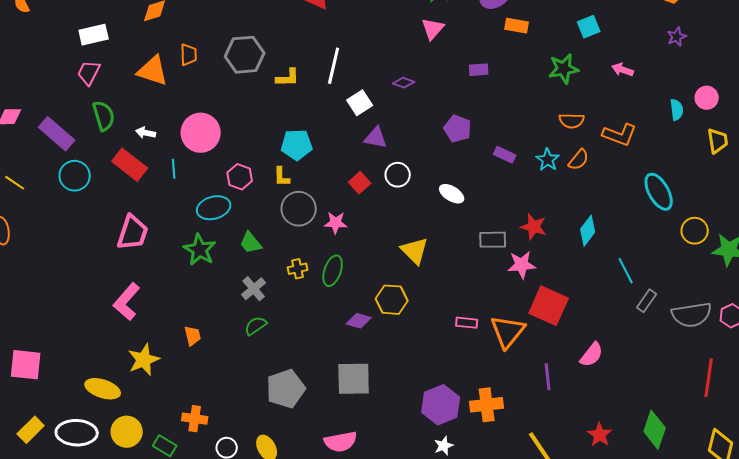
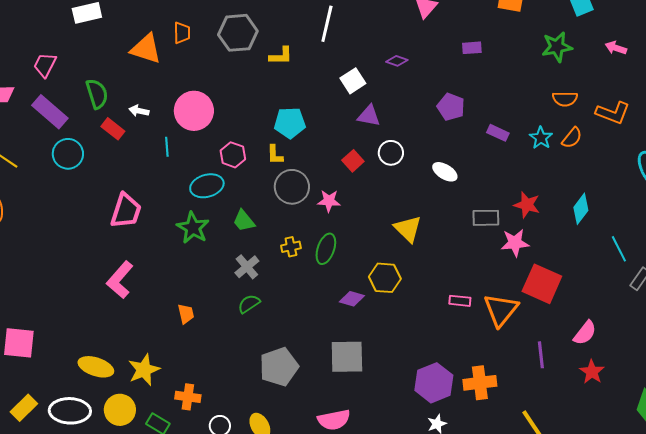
white line: (334, 66) -> (327, 24), moved
pink trapezoid: (89, 73) -> (45, 65), moved
red rectangle: (130, 165) -> (113, 129), moved, size x0.7
yellow star: (144, 360) -> (144, 370), moved
red star: (600, 435) -> (592, 372), moved

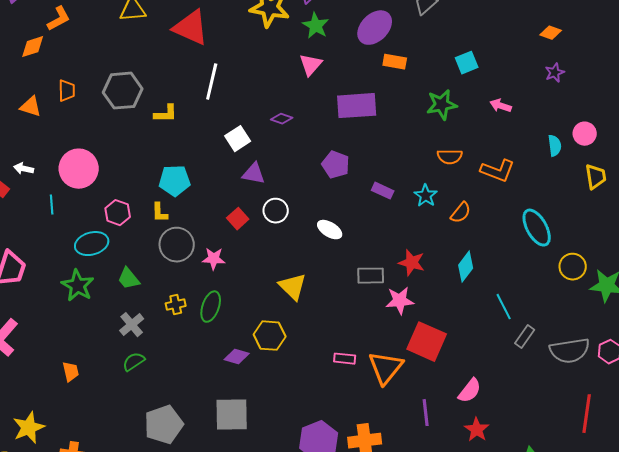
purple rectangle: (472, 48) -> (357, 106), size x2.0
orange triangle: (146, 49) -> (31, 107), size x0.7
orange semicircle: (572, 138) -> (461, 213), moved

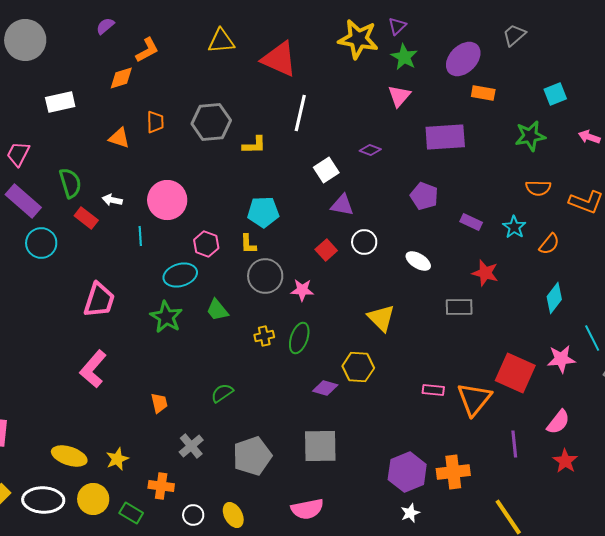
red star: (412, 263) -> (485, 273), moved
pink star: (400, 301) -> (561, 359), moved
gray cross: (132, 325) -> (191, 446), moved
yellow star: (29, 428) -> (117, 459), size x0.7

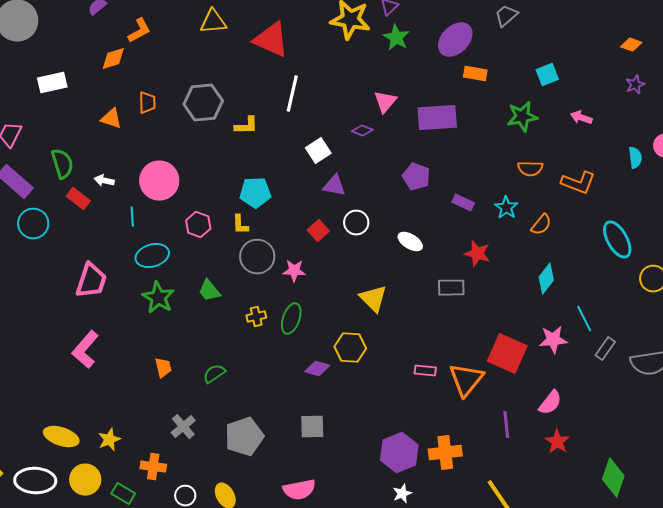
pink triangle: (399, 96) -> (385, 102), moved
cyan ellipse: (180, 275) -> (152, 256), moved
orange trapezoid: (159, 403) -> (163, 368), moved
gray square: (320, 446) -> (312, 427), size x0.7

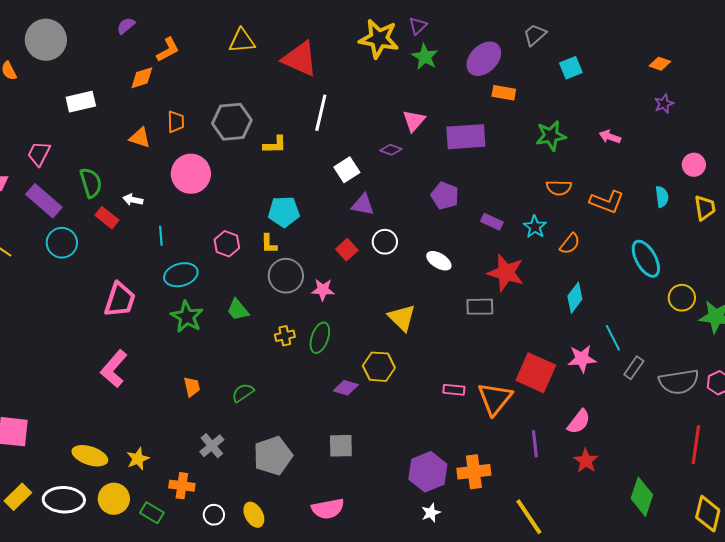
cyan square: (547, 75) -> (571, 68), moved
cyan semicircle: (635, 158) -> (662, 197), moved
pink circle: (159, 181) -> (191, 174), moved
red star: (477, 254) -> (506, 273), size x1.4

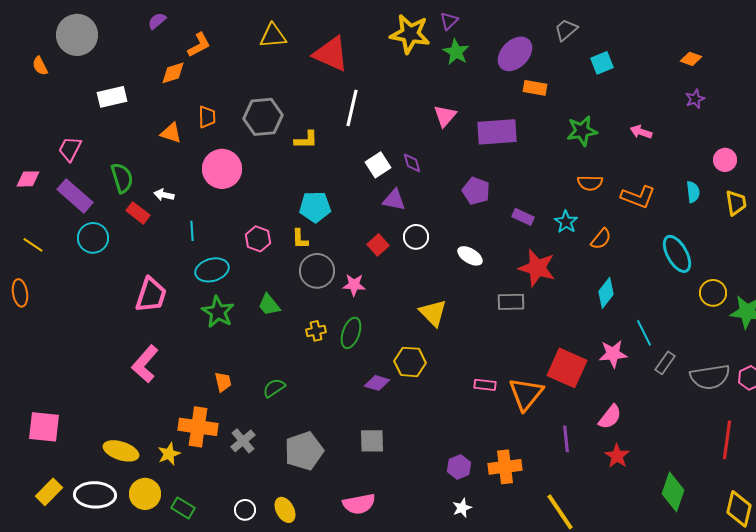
purple diamond: (391, 150) -> (412, 163), moved, turned 55
purple hexagon: (428, 472) -> (459, 467), size x0.6
orange cross: (182, 486) -> (198, 427), moved, size x1.5

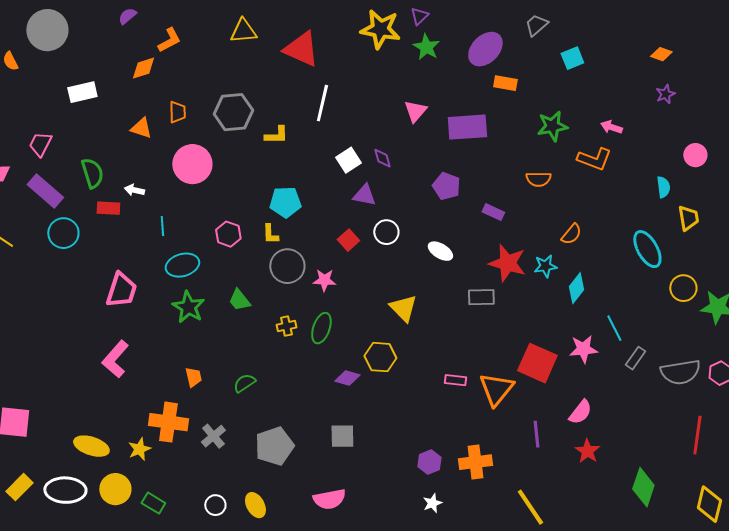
orange semicircle: (590, 183) -> (538, 179), moved
orange L-shape: (638, 197) -> (594, 159), moved
yellow trapezoid: (736, 203) -> (688, 218), moved
red rectangle: (138, 213) -> (108, 208), turned -35
cyan star: (566, 222) -> (545, 266), moved, turned 30

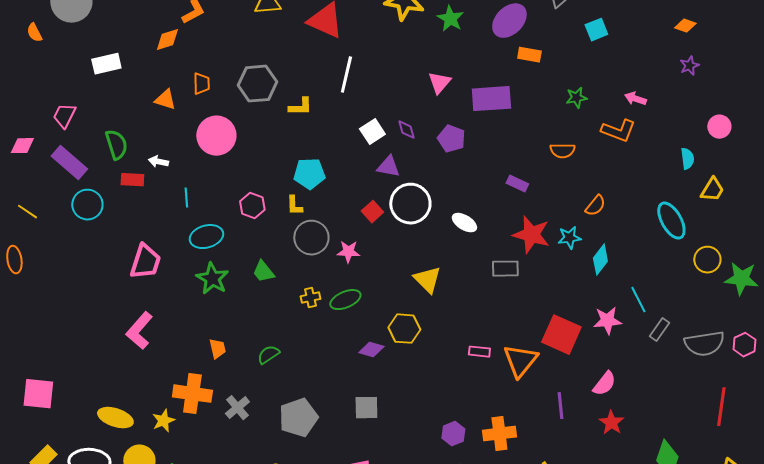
green star: (552, 126) -> (576, 98), size x0.7
purple pentagon: (446, 186) -> (451, 139), moved
yellow trapezoid: (688, 218) -> (712, 190), turned 40
white circle: (386, 232) -> (410, 204), size x1.6
green ellipse: (321, 328) -> (345, 300), turned 48

